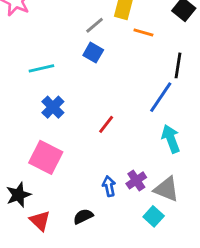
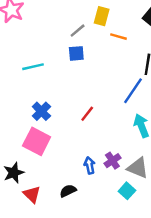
blue square: (93, 53) -> (76, 53), turned -35
blue cross: (53, 107) -> (41, 111), moved

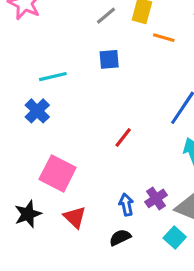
gray line: (78, 31) -> (106, 16), moved
blue cross: (41, 111) -> (37, 111), moved
black semicircle: (68, 191) -> (120, 237), moved
red triangle: (32, 194) -> (75, 217), moved

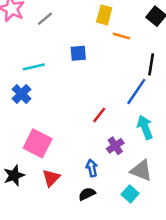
gray line: (106, 16) -> (45, 19), moved
red line: (123, 138) -> (99, 115), moved
purple cross: (156, 198) -> (115, 146), moved
red triangle: (75, 217) -> (51, 178), turned 30

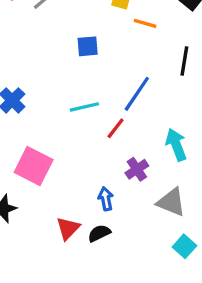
cyan line: (34, 67) -> (84, 107), moved
blue line: (136, 91) -> (137, 94), moved
red triangle: (51, 178) -> (68, 228), moved
cyan square: (130, 194) -> (184, 246), moved

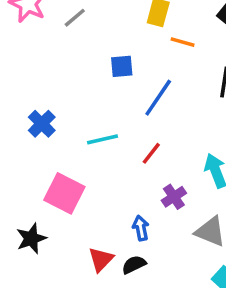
blue line: (137, 94) -> (158, 98), moved
cyan line: (84, 107) -> (103, 139), moved

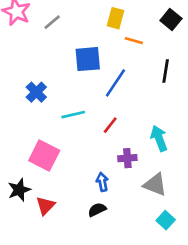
blue square: (122, 66) -> (88, 59), size x1.5
blue cross: (42, 124) -> (36, 92), moved
purple cross: (174, 197) -> (127, 158), turned 30
red triangle: (101, 259) -> (46, 206), moved

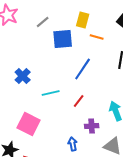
gray line: (52, 22) -> (43, 22), moved
blue square: (88, 59) -> (63, 39), moved

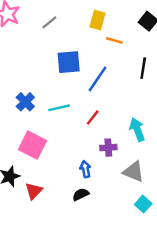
blue square: (63, 39) -> (69, 62), moved
blue cross: (23, 76) -> (25, 102), moved

